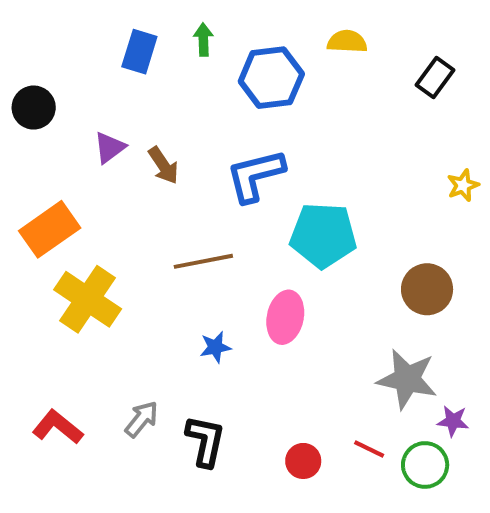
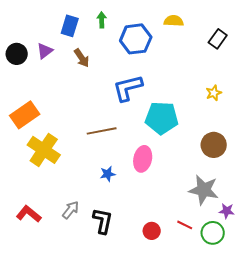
purple triangle: (110, 147) -> (45, 51), moved
brown arrow: (163, 165) -> (82, 58), moved
yellow star: (463, 185) -> (214, 93), moved

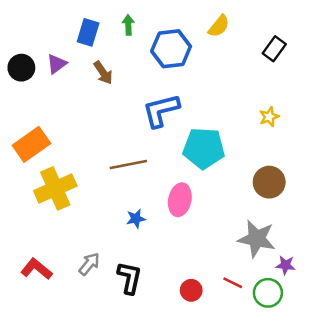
yellow semicircle: (174, 21) -> (219, 26), turned 126
yellow cross: (44, 150) -> (55, 188), turned 32

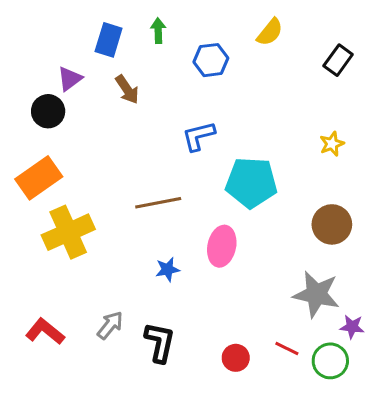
blue hexagon: (171, 49) -> (211, 60), size x0.7
black circle: (21, 68) -> (48, 111), moved
blue L-shape: (161, 110) -> (199, 136), size x0.7

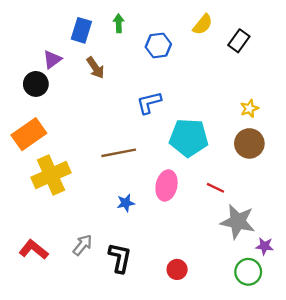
black rectangle: (338, 60) -> (239, 41), moved
brown circle: (332, 224) -> (249, 143), moved
red line: (287, 348) -> (216, 188), moved

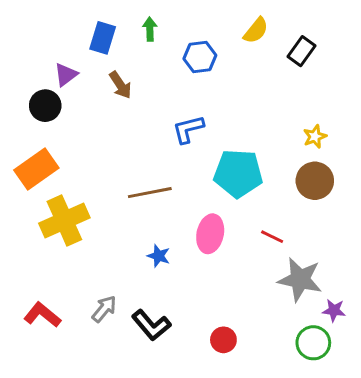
blue star: (126, 203) -> (159, 256), turned 30
black L-shape: (120, 258) -> (151, 325), turned 128

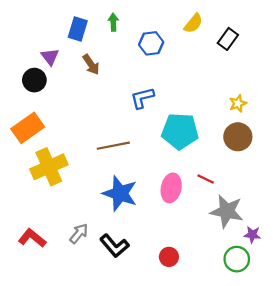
purple triangle: (66, 75) -> (50, 57), turned -30
pink ellipse: (210, 234) -> (171, 188), moved
blue star: (159, 256) -> (120, 193), size x2.0

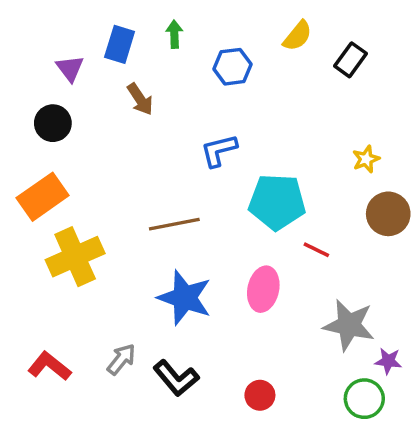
purple triangle: (50, 57) -> (70, 68), moved
brown circle: (238, 137) -> (388, 214), moved
red line: (206, 179) -> (316, 250), moved

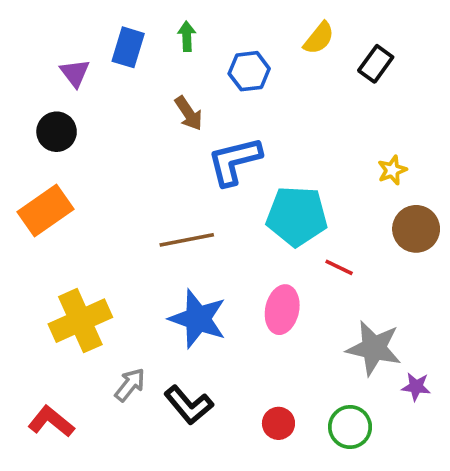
brown arrow: (140, 99) -> (189, 113), moved
blue L-shape: (219, 151) -> (234, 161), size x1.4
yellow cross: (75, 257) -> (80, 321), moved
red L-shape: (49, 366) -> (51, 421), moved
green circle: (364, 399) -> (350, 427), moved

